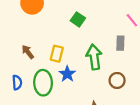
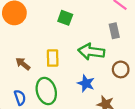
green arrow: (94, 57) -> (91, 52), turned -60
blue star: (67, 74) -> (86, 83), moved

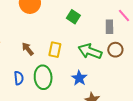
gray rectangle: (114, 31) -> (109, 27), moved
brown circle: (121, 69) -> (115, 50), moved

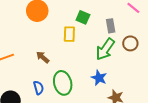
gray rectangle: (109, 27) -> (111, 26), moved
yellow rectangle: (55, 50) -> (69, 34), moved
green arrow: (90, 51) -> (105, 49), turned -65

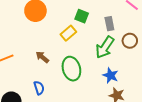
yellow rectangle: (69, 34) -> (68, 33), turned 49
blue star: (99, 78) -> (111, 75), moved
green ellipse: (63, 83) -> (71, 69), moved

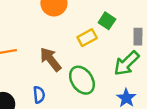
brown arrow: (42, 57) -> (50, 59), size x1.5
green ellipse: (71, 69) -> (82, 80), turned -30

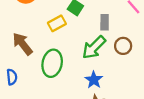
green ellipse: (82, 80) -> (52, 63), turned 45

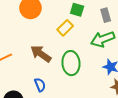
green arrow: (94, 47) -> (103, 39), turned 40

